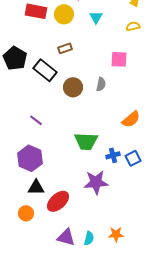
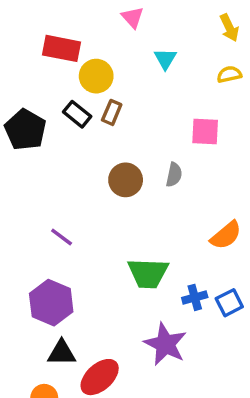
yellow circle: (64, 14) -> (96, 76), moved
brown rectangle: (65, 48) -> (112, 112), turned -48
black rectangle: (45, 70) -> (77, 114), moved, size x0.7
purple star: (96, 182) -> (165, 344), turned 30

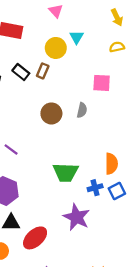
yellow circle: (96, 76) -> (56, 48), moved
orange semicircle: (226, 235) -> (111, 164), moved, turned -50

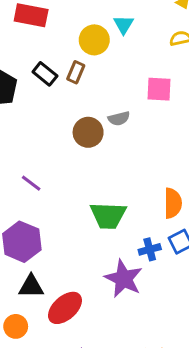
gray semicircle: (82, 110) -> (119, 118), moved, turned 64
blue cross: (95, 188) -> (150, 249), moved

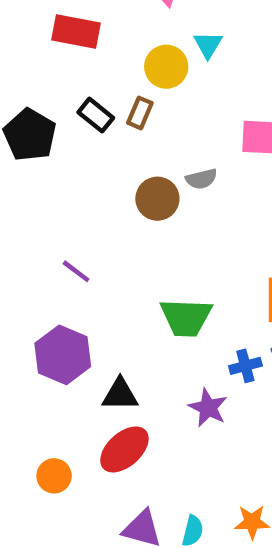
purple star: (124, 279) -> (208, 408), size x0.7
black triangle: (31, 286) -> (120, 394), moved

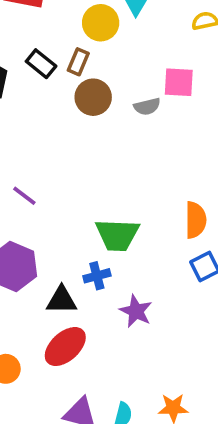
gray semicircle: (201, 179) -> (147, 106), moved
brown circle: (157, 199) -> (93, 97), moved
blue cross: (245, 366) -> (97, 276), moved

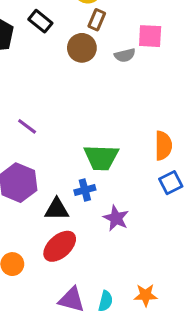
brown rectangle: (78, 62) -> (97, 20), moved

